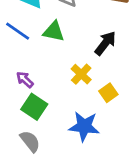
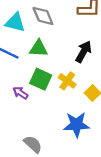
green square: (34, 107) -> (41, 79), moved

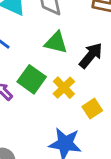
green triangle: (39, 49) -> (56, 43), moved

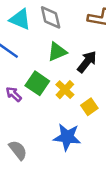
green triangle: (56, 43) -> (57, 52), turned -35

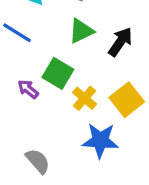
yellow cross: (65, 90) -> (85, 98), moved
yellow square: (89, 107) -> (127, 100), size x1.5

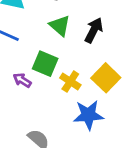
green triangle: (81, 31) -> (60, 26), turned -45

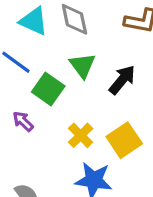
green square: (45, 64) -> (48, 89), moved

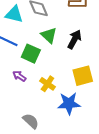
yellow cross: (81, 135) -> (47, 84), moved
yellow square: (124, 140) -> (83, 76), turned 30

